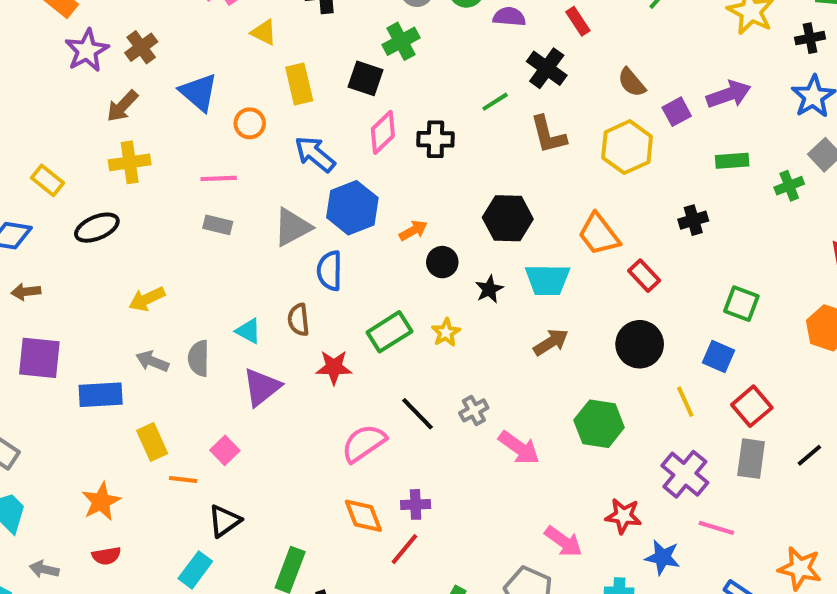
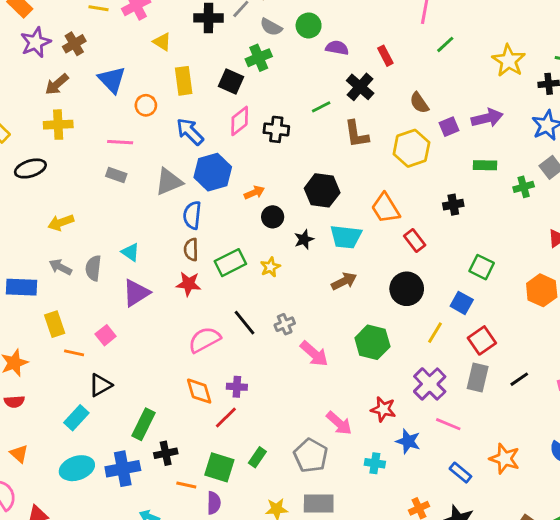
brown semicircle: (298, 320) -> (191, 250), moved
yellow line: (685, 402) -> (435, 333), turned 50

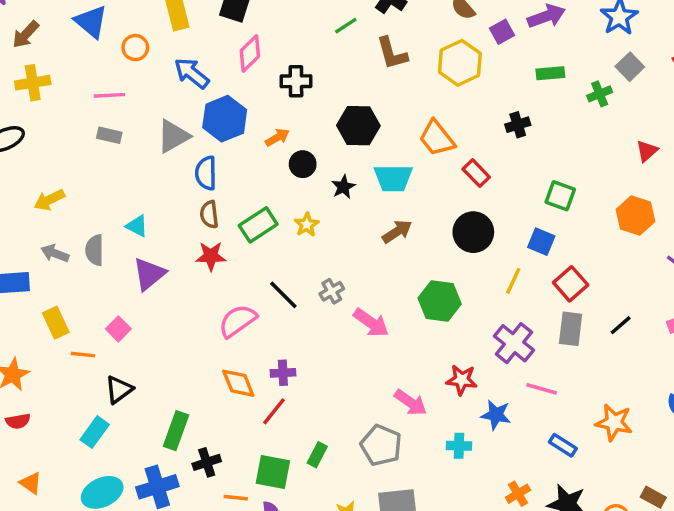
black cross: (276, 129) -> (296, 81), moved

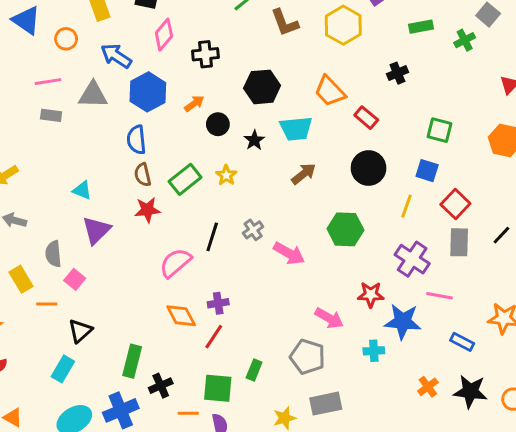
gray triangle: (173, 136) -> (93, 95), moved, turned 36
gray semicircle: (95, 250) -> (53, 254), moved
black line: (283, 295) -> (212, 237), turned 68
blue star: (496, 415) -> (403, 322), size x1.4

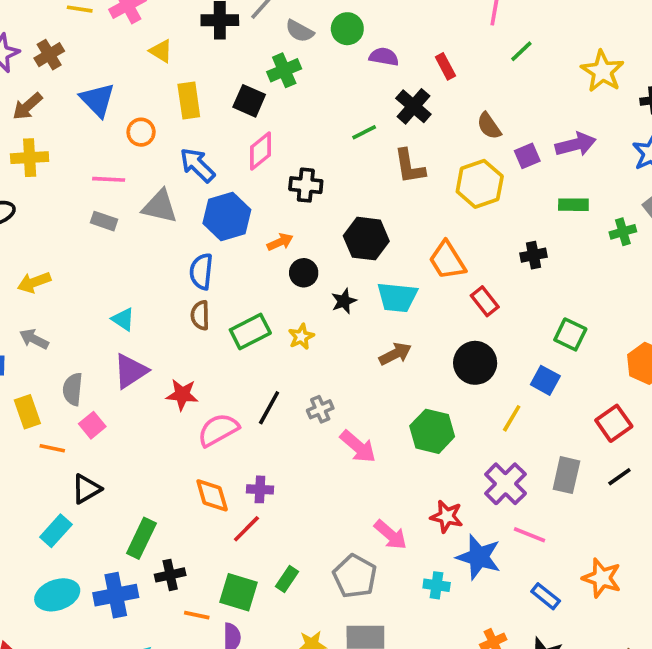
red square: (455, 204) -> (614, 423), moved
red star: (147, 210) -> (182, 395), moved

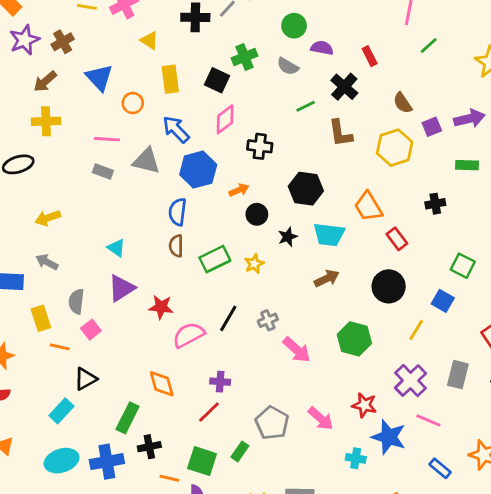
gray semicircle: (300, 31) -> (288, 66), moved
orange diamond: (212, 495) -> (162, 384), moved
gray pentagon: (355, 576) -> (272, 423), moved

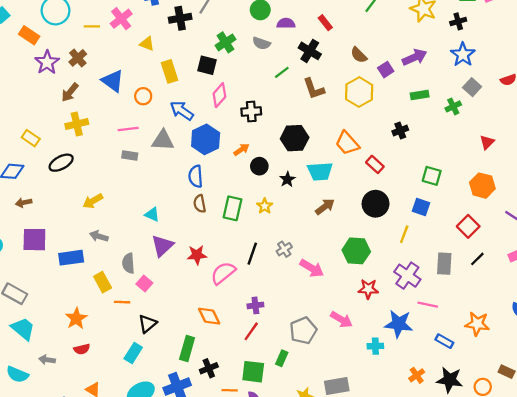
green rectangle: (215, 259) -> (233, 208), turned -40
red star: (364, 405) -> (368, 289), moved
gray pentagon: (272, 423) -> (303, 331), turned 30

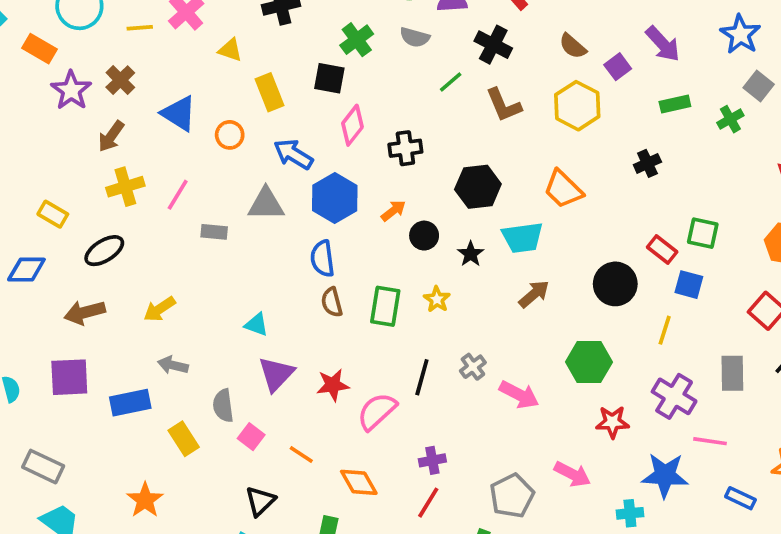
purple arrow: (415, 57) -> (663, 44), turned 75
pink line: (128, 129) -> (178, 195), moved, turned -48
red rectangle: (375, 164) -> (662, 250), moved
brown arrow: (24, 203) -> (85, 312), moved, size x1.5
orange line: (122, 302) -> (301, 454), moved, turned 35

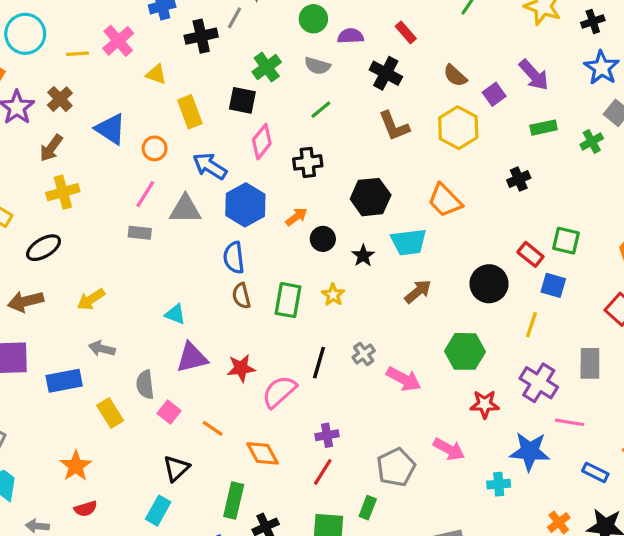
green line: (451, 82) -> (321, 110), moved
pink line: (178, 195) -> (145, 194), moved
purple triangle: (276, 374) -> (192, 358), turned 32

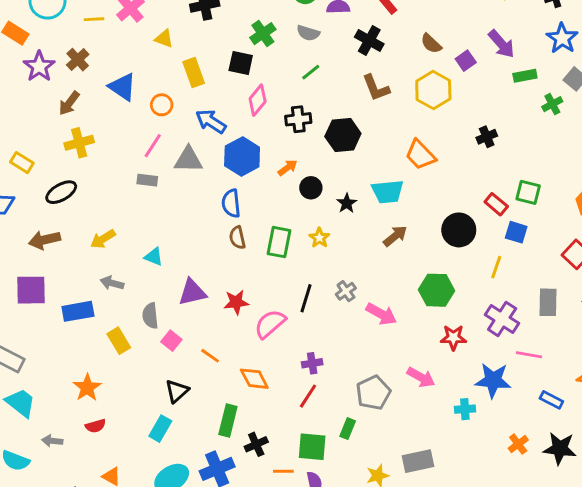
green rectangle: (544, 128) -> (525, 76), moved
black hexagon: (371, 197) -> (343, 135), moved
cyan triangle: (175, 314) -> (154, 257), moved

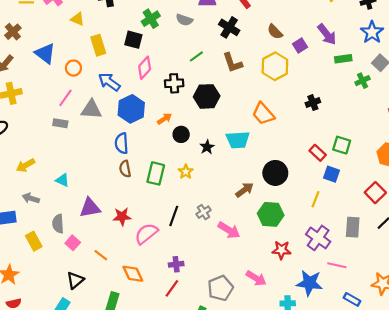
green line: (311, 72) -> (196, 56), moved
black circle: (459, 230) -> (275, 173), moved
brown arrow: (395, 236) -> (245, 190), moved

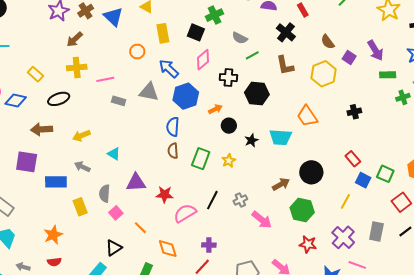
gray semicircle: (184, 20) -> (240, 38), moved
purple square: (300, 46) -> (349, 58), turned -32
blue triangle: (45, 53) -> (113, 17), moved
pink line: (65, 98) -> (105, 79), moved, turned 36
green square: (342, 145) -> (385, 174), moved

